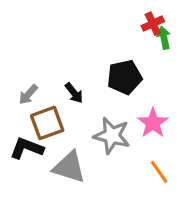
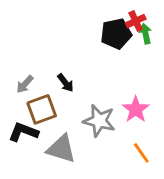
black pentagon: (124, 77) -> (116, 34), moved

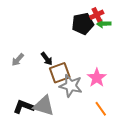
green arrow: (146, 34) -> (104, 24), turned -80
brown square: (42, 109) -> (60, 73), moved
black L-shape: (23, 132) -> (24, 107), moved

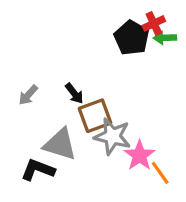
black pentagon: (83, 24) -> (132, 38), turned -30
pink star: (97, 78) -> (140, 155), moved
gray triangle: (44, 106) -> (60, 144), moved

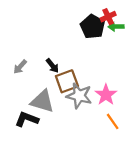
pink star: (140, 155) -> (106, 95), moved

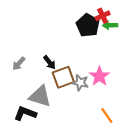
pink star: (106, 95) -> (99, 76), moved
gray star: (79, 96) -> (80, 83), moved, size x0.7

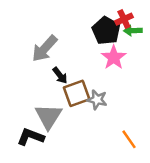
gray arrow: (19, 63) -> (45, 49), moved, size x1.6
pink star: (99, 76) -> (114, 57), moved
gray triangle: (40, 96) -> (48, 116), turned 45

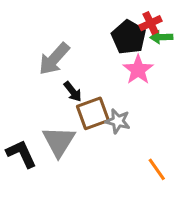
black L-shape: (31, 137) -> (21, 154), moved, turned 44

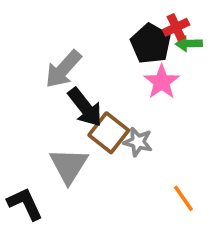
black arrow: (73, 92) -> (85, 107), size x1.6
brown square: (93, 113) -> (109, 133), turned -32
black L-shape: (21, 154) -> (25, 204), moved

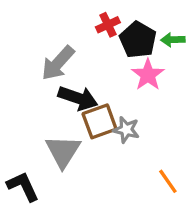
red cross: (176, 27) -> (108, 25), moved
black arrow: (85, 107) -> (78, 98), turned -33
brown square: (109, 133) -> (100, 121), turned 32

